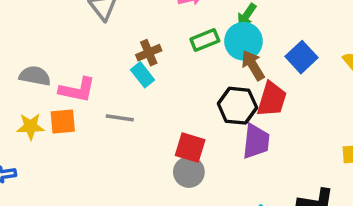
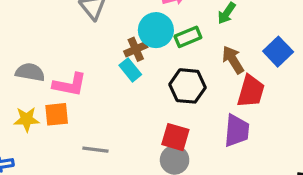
cyan circle: (243, 41) -> (156, 30), moved
black hexagon: (237, 106) -> (187, 86), moved
gray line: (120, 118) -> (95, 150), moved

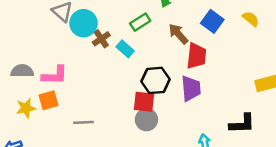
cyan circle: (156, 30) -> (84, 23), moved
cyan rectangle: (130, 70) -> (125, 49), moved
black hexagon: (187, 86) -> (156, 80), moved

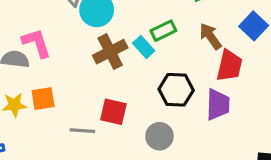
green rectangle: (140, 22) -> (163, 31), moved
brown cross: (101, 39) -> (110, 52), moved, size x1.5
pink L-shape: (55, 75) -> (37, 43), moved, turned -116
red square: (144, 102) -> (113, 112), moved

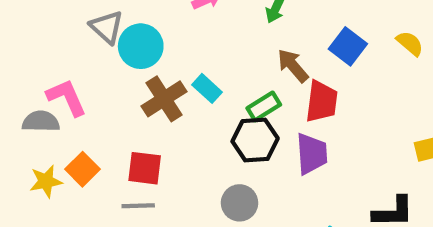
green rectangle: (163, 31) -> (264, 106), moved
orange square: (43, 99) -> (83, 169), turned -30
red square: (113, 112) -> (145, 168), moved

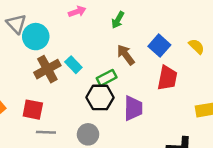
red trapezoid: (322, 102) -> (167, 78), moved
gray line: (138, 206) -> (46, 132), moved

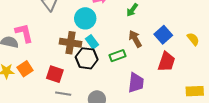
cyan circle: (36, 37) -> (85, 18), moved
brown cross: (47, 69) -> (71, 43), turned 30
black hexagon: (100, 97) -> (87, 58), moved

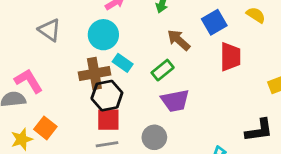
blue square: (163, 35) -> (214, 22), turned 30
black hexagon: (87, 58) -> (107, 96), moved
red square: (55, 74) -> (108, 120), moved
purple trapezoid: (136, 83) -> (175, 101), moved, turned 90

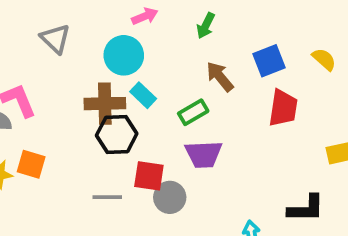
red square: (108, 120) -> (149, 176), moved
orange square: (45, 128) -> (31, 164), turned -30

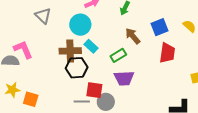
orange square: (31, 164) -> (31, 99), moved
gray line: (107, 197) -> (82, 102), moved

